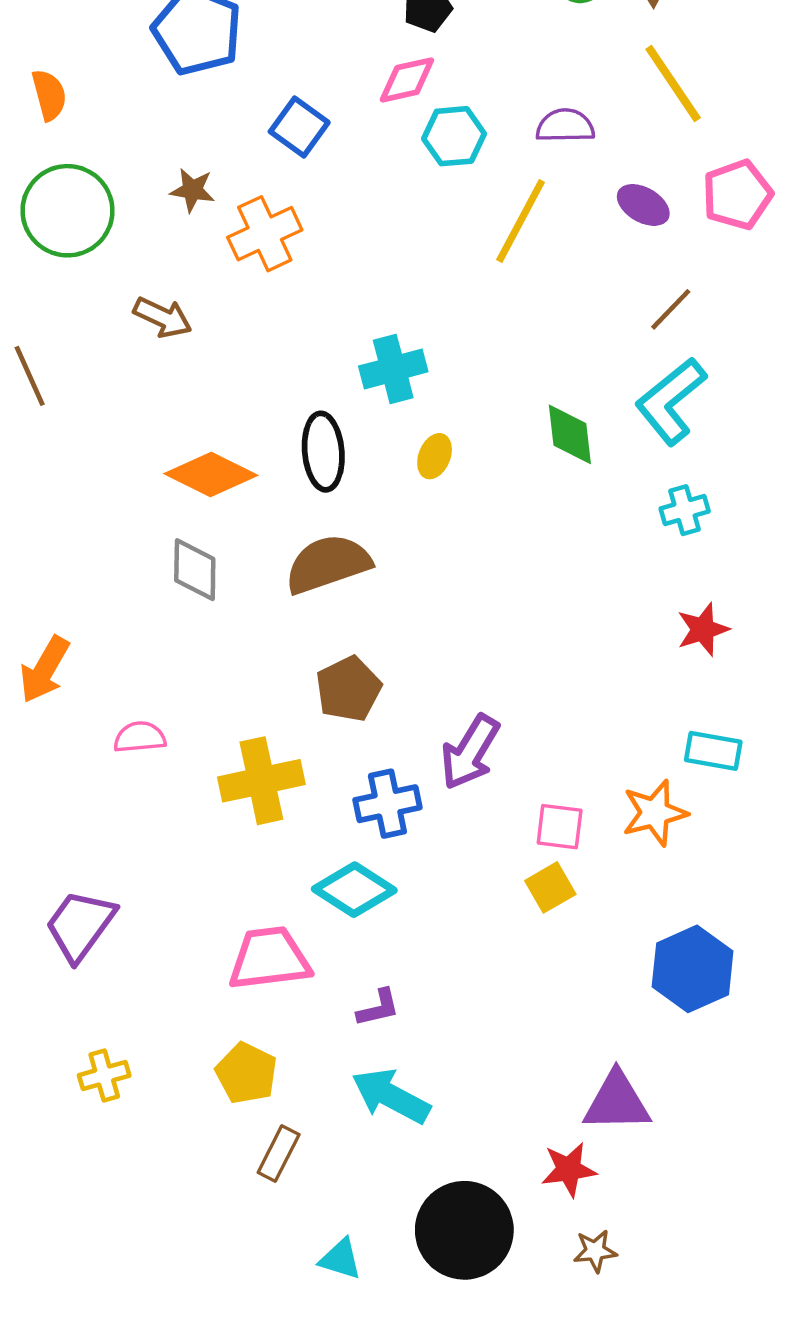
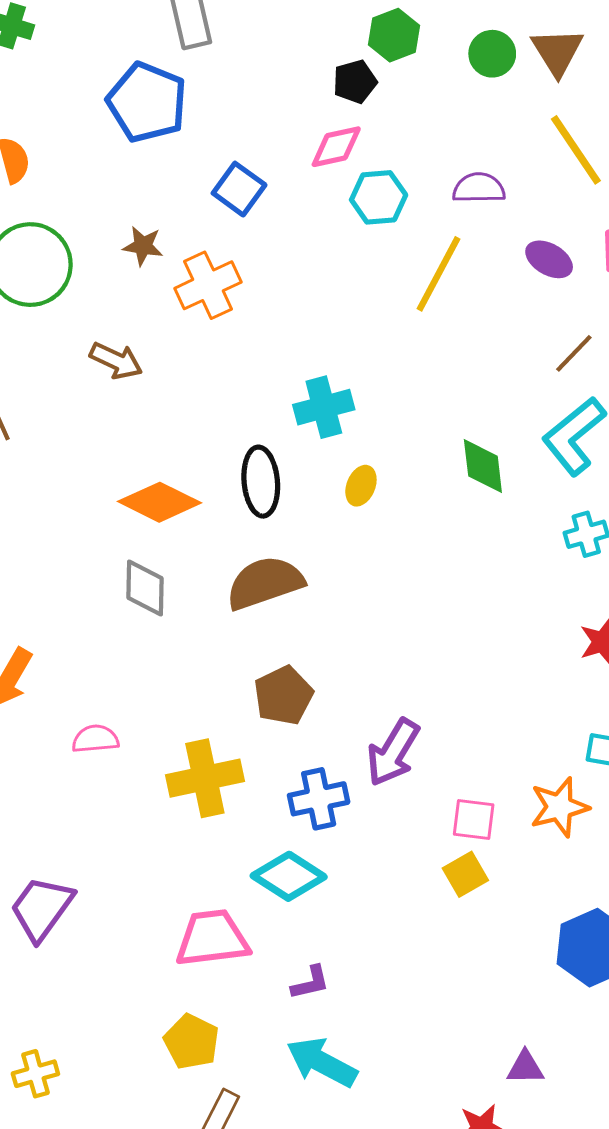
yellow cross: (104, 1075) -> (35, 1074), moved
purple triangle: (617, 1102) -> (525, 1067), size x0.6

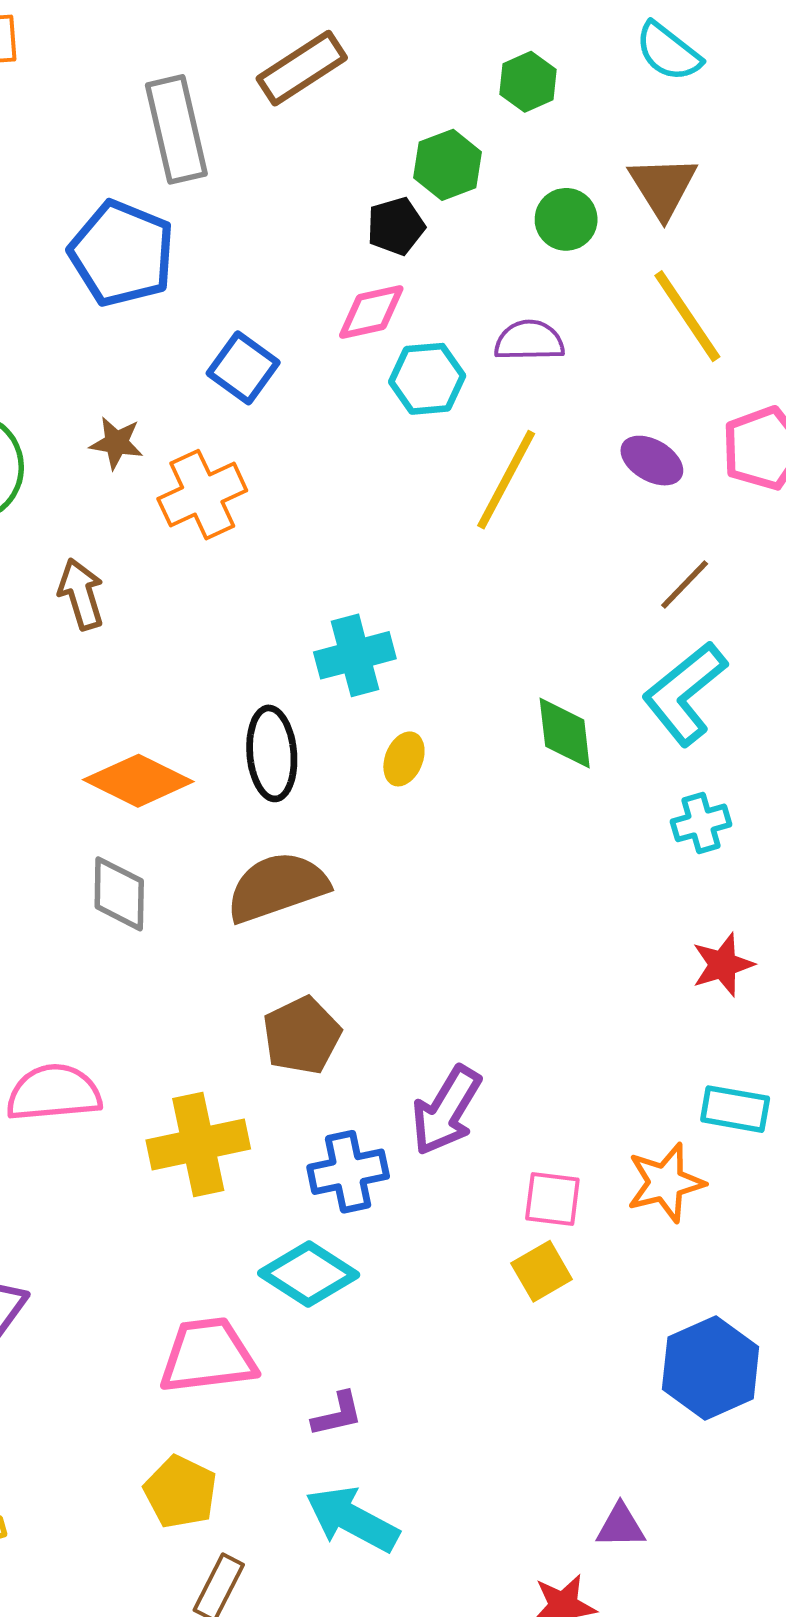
green circle: (492, 54) -> (566, 219), moved
purple semicircle: (479, 188) -> (529, 341), moved
brown arrow: (116, 361) -> (81, 594), turned -132
pink semicircle: (95, 739) -> (54, 1093), size x1.5

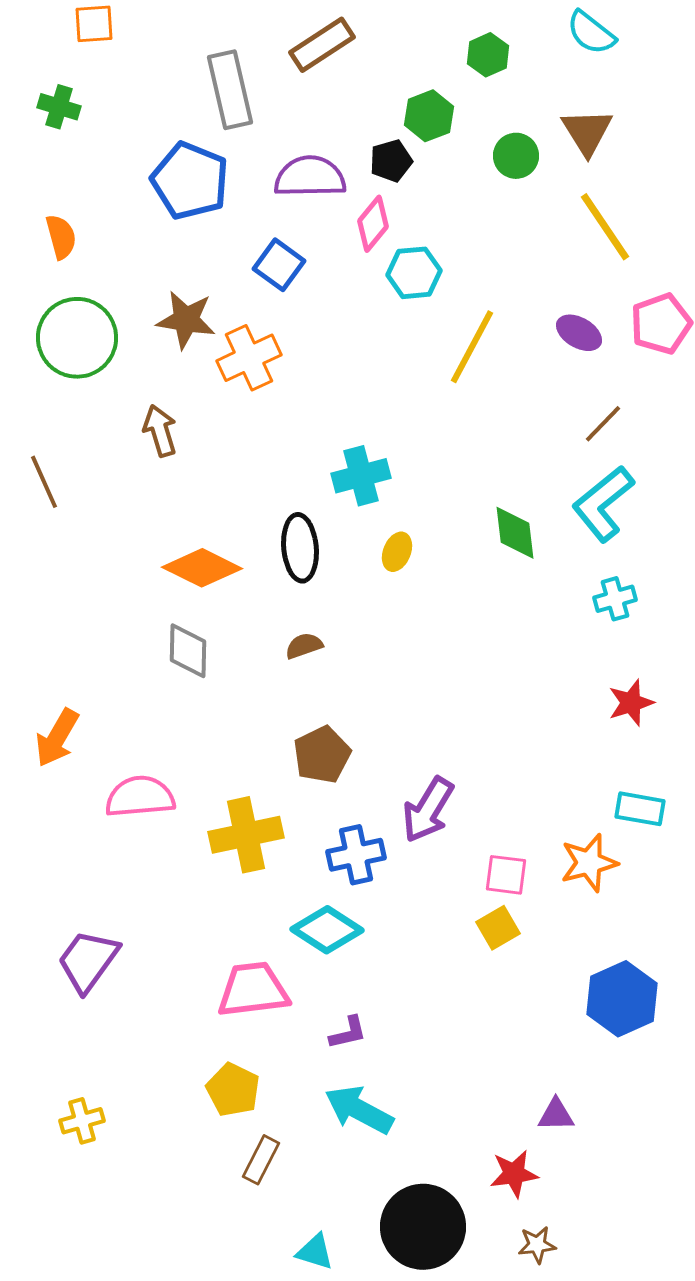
pink diamond: (371, 312) -> (373, 224), turned -38
purple semicircle: (529, 341) -> (310, 177), moved, size x1.4
brown star: (116, 443) -> (186, 320), size x1.5
brown semicircle: (277, 887) -> (304, 646), size x0.5

